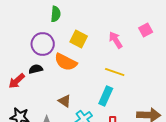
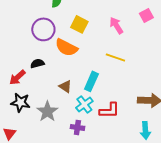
black semicircle: (36, 69) -> (37, 63), moved
red arrow: (17, 81) -> (17, 77), moved
cyan rectangle: (106, 96) -> (91, 81), moved

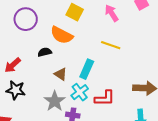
purple circle: (43, 29) -> (26, 19), moved
black semicircle: (37, 63) -> (45, 52), moved
gray star: (47, 111) -> (55, 101), moved

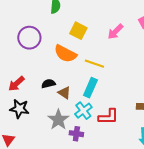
pink arrow: (112, 13) -> (115, 32), turned -102
yellow line: (111, 45) -> (94, 64), moved
black semicircle: (45, 52) -> (48, 84), moved

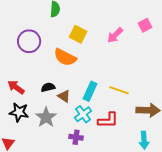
yellow line: (94, 64) -> (119, 90), moved
red arrow: (16, 84) -> (16, 87), turned 78
gray star: (58, 120) -> (46, 117), moved

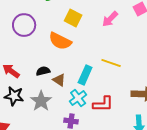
yellow line: (119, 90) -> (111, 63), moved

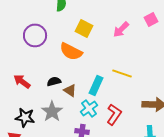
black star: (14, 96) -> (25, 117), moved
red L-shape: (103, 104) -> (114, 114), turned -55

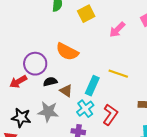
yellow square: (84, 28) -> (86, 14), moved, turned 36
purple circle: (35, 35) -> (35, 64), moved
red arrow: (22, 81) -> (18, 82), turned -66
gray star: (52, 111) -> (48, 112), turned -30

